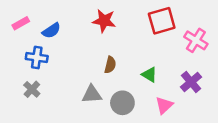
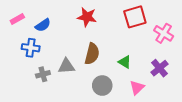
brown semicircle: (110, 65) -> (92, 54), size x1.5
gray cross: (32, 89) -> (43, 74), moved, turned 32
gray triangle: (92, 94) -> (66, 66), moved

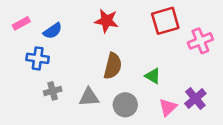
pink cross: (164, 33) -> (200, 41), turned 36
gray triangle: (66, 66) -> (89, 97), moved
purple cross: (160, 68) -> (195, 98), moved

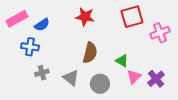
pink rectangle: (21, 23) -> (17, 19), size x1.5
gray triangle: (89, 97) -> (71, 78), turned 42
pink triangle: (168, 107) -> (134, 77), moved

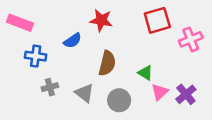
pink rectangle: (17, 19) -> (20, 23), turned 50
blue semicircle: (42, 25) -> (73, 41), moved

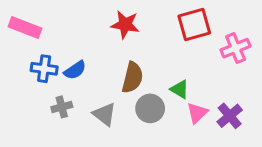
blue semicircle: (73, 41) -> (75, 70), moved
gray circle: (119, 100) -> (150, 108), moved

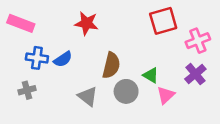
red star: (125, 25) -> (86, 23), moved
gray cross: (62, 107) -> (27, 90), moved
purple cross: (230, 116) -> (195, 74), moved

